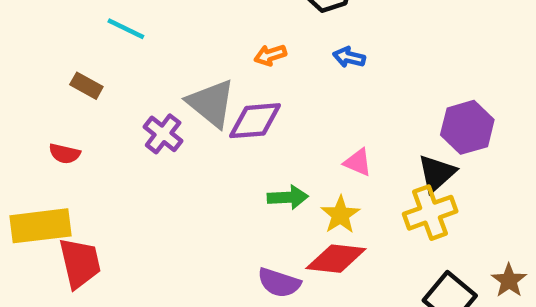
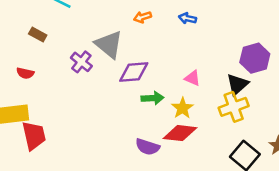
purple diamond: (255, 121) -> (134, 72), moved

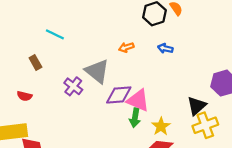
brown rectangle: (38, 34) -> (35, 62), turned 32
pink triangle: (192, 78) -> (138, 100), moved, size x1.6
black triangle: (237, 84) -> (197, 106), moved
green arrow: (153, 98) -> (135, 118), turned 102

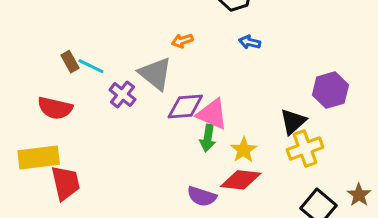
cyan line: (55, 34) -> (91, 66), moved
orange arrow: (126, 47) -> (182, 41), moved
red semicircle: (25, 96) -> (55, 108), size x1.6

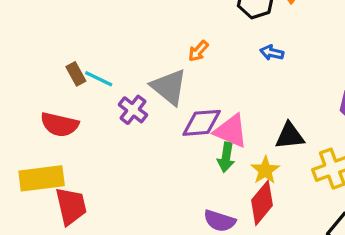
orange arrow: (182, 41) -> (198, 51), turned -30
black triangle: (293, 122) -> (290, 136), moved, turned 36
red diamond: (241, 180) -> (262, 203), turned -57

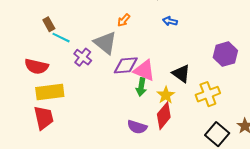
brown rectangle: (76, 74) -> (49, 24), moved
black triangle: (290, 136) -> (181, 74), turned 42
yellow rectangle: (42, 178) -> (50, 92), moved

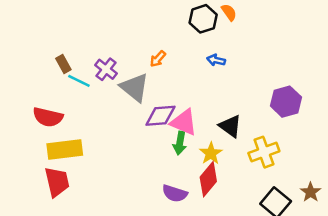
purple cross: (83, 57) -> (106, 69), moved

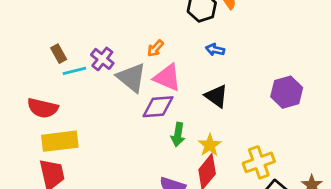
cyan line: (79, 81) -> (74, 71), turned -40
pink triangle: (184, 122) -> (167, 78), moved
black triangle: (230, 126) -> (216, 96), moved
yellow cross: (264, 152) -> (259, 162), moved

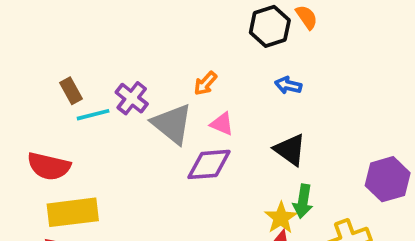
pink triangle: (167, 78) -> (222, 124), size x0.6
purple hexagon: (287, 92) -> (388, 179), moved
green arrow: (178, 135) -> (303, 201), moved

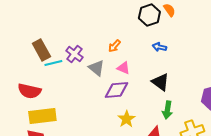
brown rectangle: (71, 91) -> (41, 50), size x1.5
gray triangle: (172, 124) -> (96, 68), size x0.7
yellow star: (281, 218) -> (126, 119), moved

